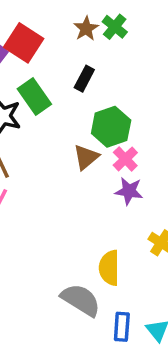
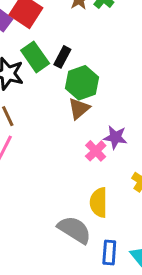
black rectangle: (84, 79) -> (62, 57), moved
green hexagon: (111, 127) -> (82, 83), moved
pink cross: (125, 159) -> (96, 151), moved

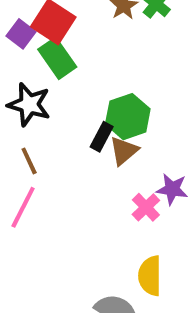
green rectangle: (35, 57) -> (57, 58), moved
black rectangle: (62, 57) -> (102, 137), moved

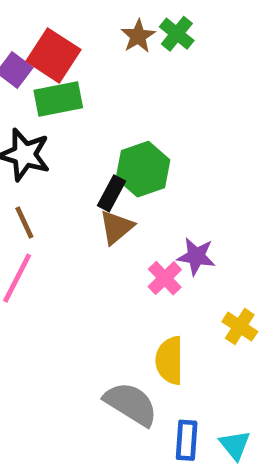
green rectangle: (57, 58) -> (58, 99), turned -66
brown triangle: (124, 151) -> (116, 227), moved

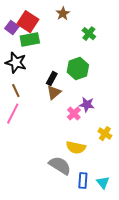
green cross: (177, 34) -> (89, 34), moved
green hexagon: (143, 169) -> (78, 69), moved
yellow semicircle: (170, 360) -> (76, 148), turned -78

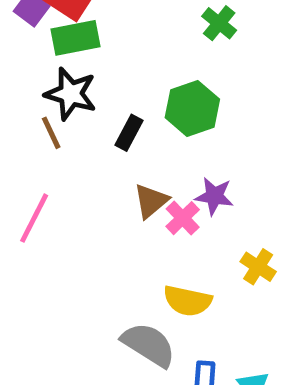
black star: (16, 63) -> (71, 94), moved
brown line: (16, 91) -> (51, 133), moved
brown triangle: (54, 93) -> (151, 201), moved

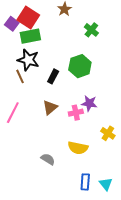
brown triangle: (151, 201) -> (50, 107), moved
pink cross: (183, 218) -> (76, 113), turned 32
gray semicircle: (149, 345) -> (48, 159), moved, size x0.6

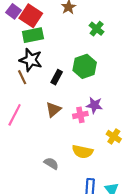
purple square: (12, 24) -> (14, 11), moved

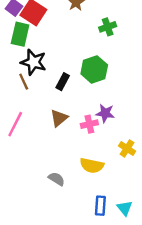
green cross: (97, 29) -> (108, 27), turned 32
green rectangle: (33, 35) -> (20, 34), moved, turned -66

